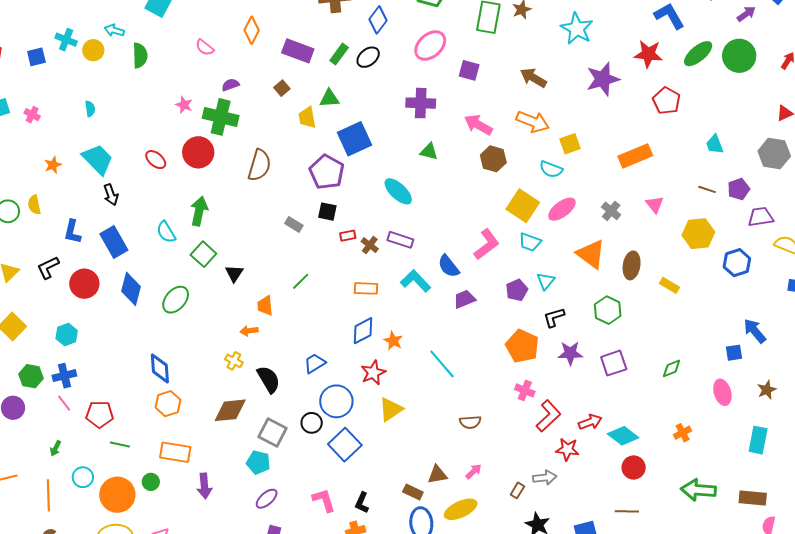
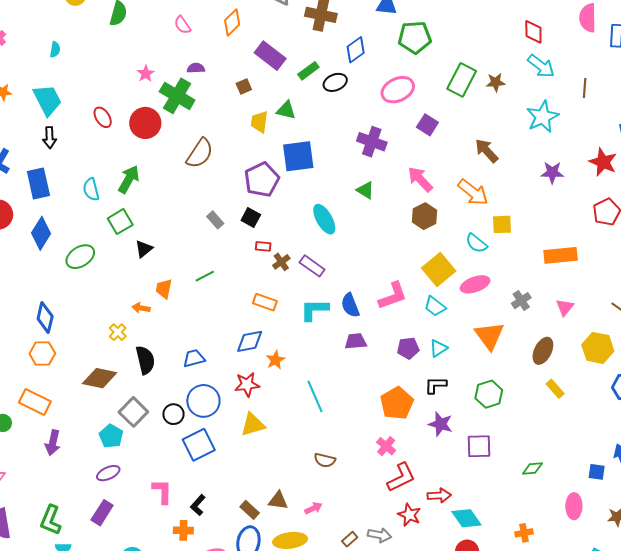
purple star: (603, 79) -> (552, 173), size x0.7
brown ellipse: (632, 265) -> (543, 351), moved
cyan L-shape: (416, 281) -> (314, 310), turned -64

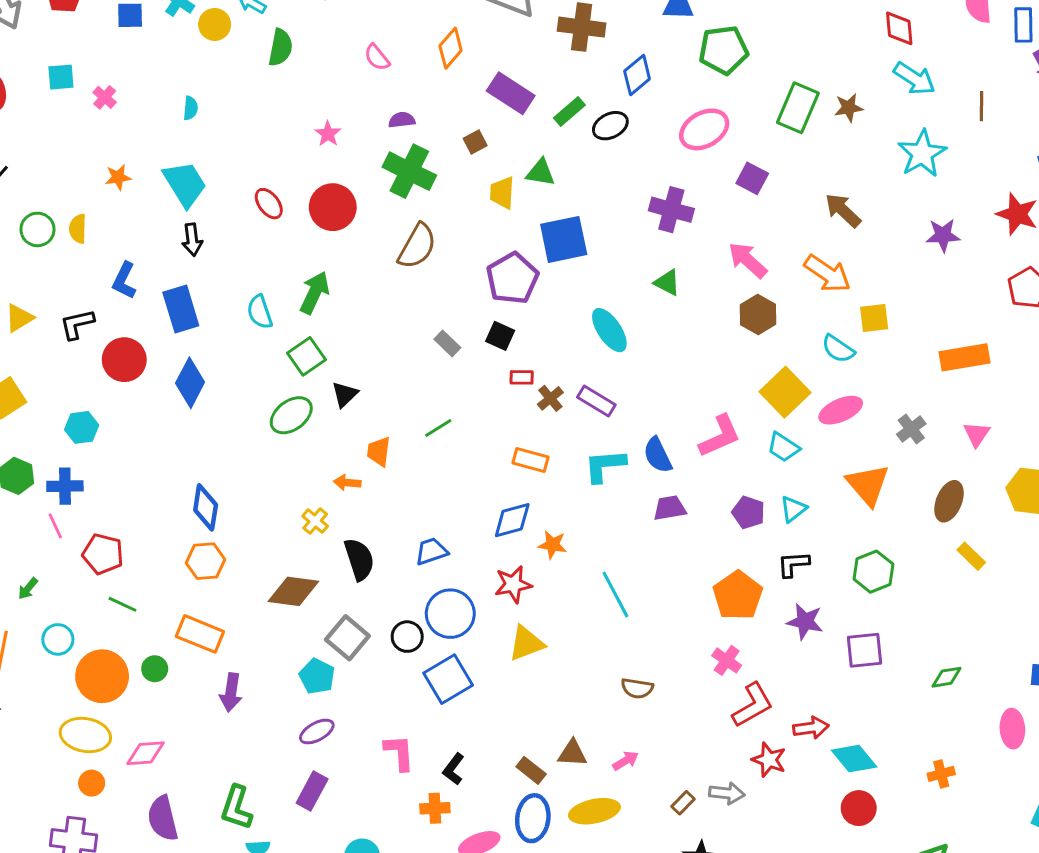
green cross: (177, 96) -> (409, 171), moved
green ellipse: (80, 257) -> (291, 415), moved
purple pentagon: (408, 348) -> (748, 512), turned 30
orange star: (275, 360) -> (553, 545), turned -30

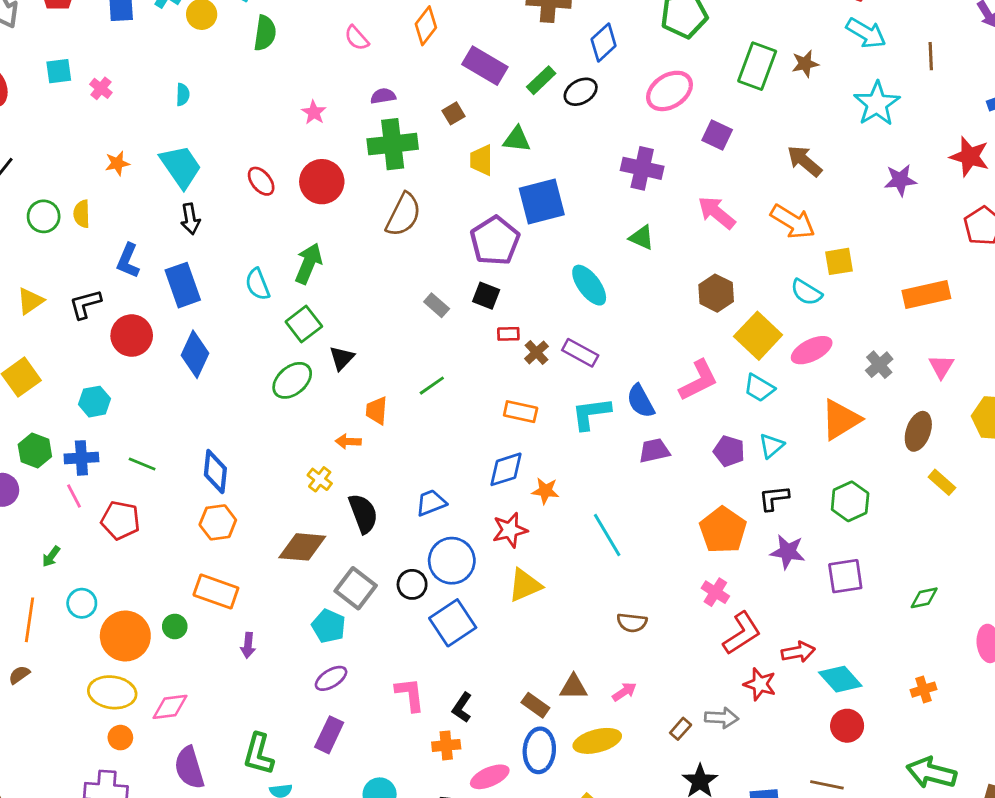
green cross: (409, 171) -> (393, 144), turned -30
brown hexagon: (758, 314) -> (716, 293), moved
orange triangle: (868, 485) -> (841, 419), turned 42
green line: (123, 604) -> (142, 464), moved
purple arrow: (231, 692) -> (248, 645), size x0.7

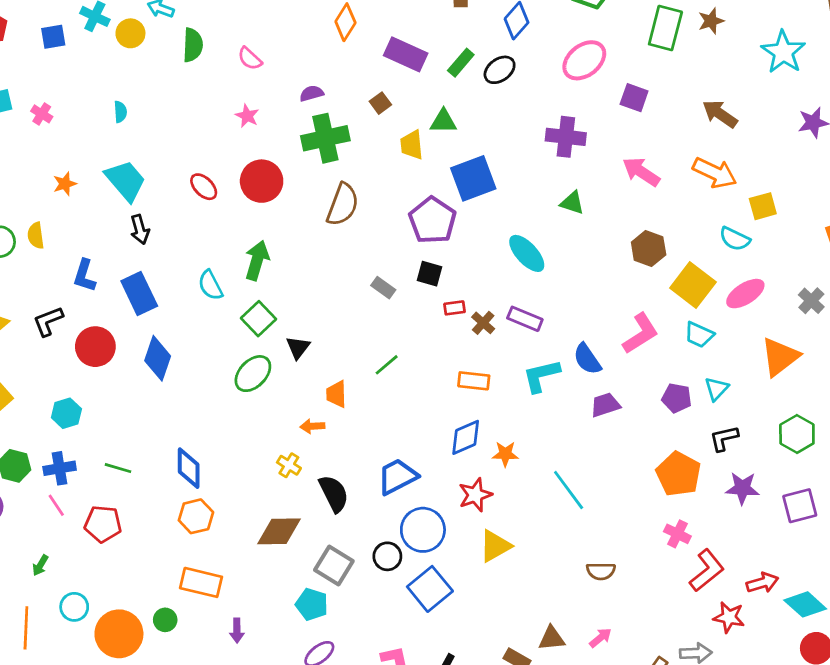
pink semicircle: (357, 38) -> (250, 59), moved
blue trapezoid: (431, 503) -> (397, 477), size x1.4

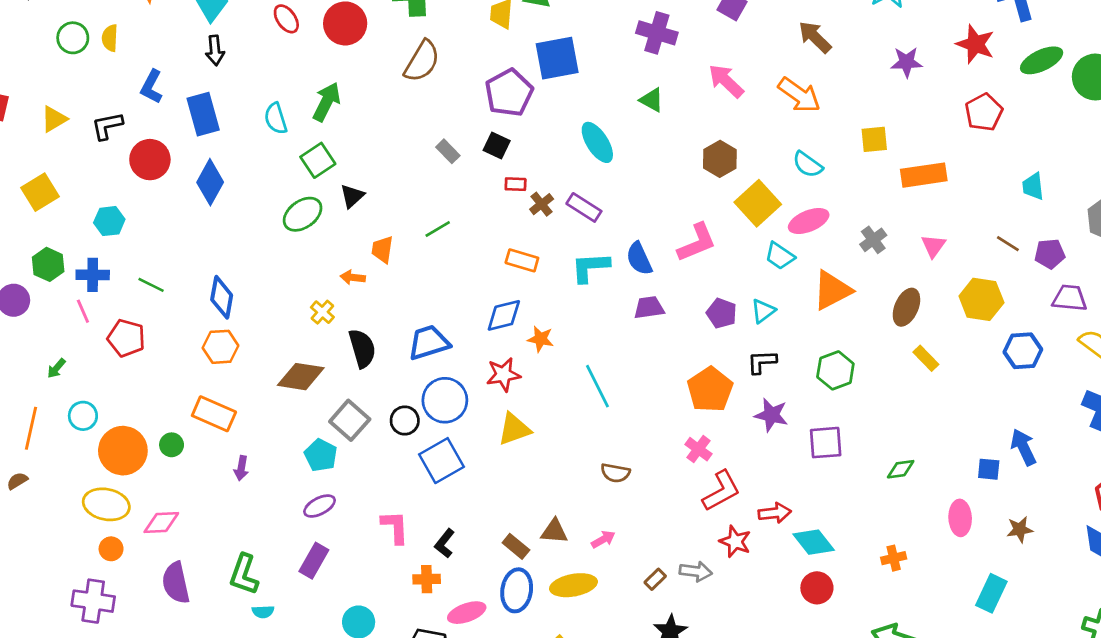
yellow square: (763, 206) -> (874, 139), moved
cyan trapezoid: (699, 335) -> (780, 256), moved

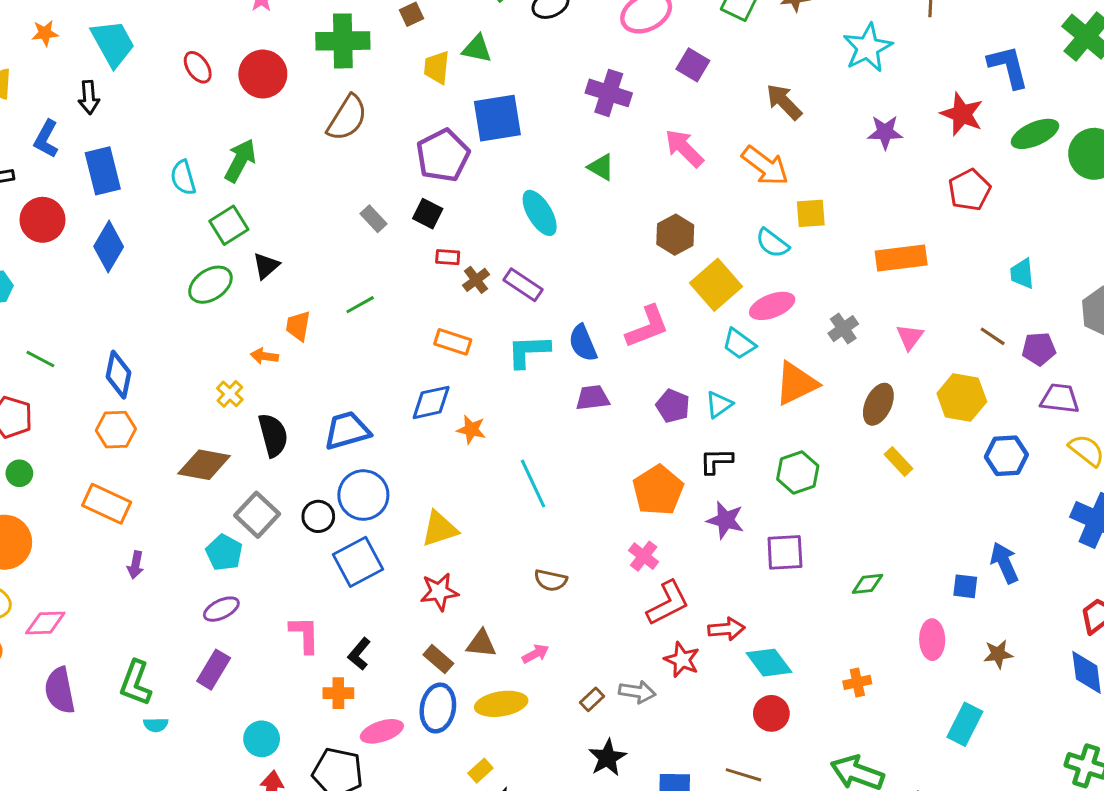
black arrow: (215, 50) -> (89, 97), moved
yellow square: (874, 139) -> (811, 213), moved
red star: (503, 375) -> (439, 592), moved
green circle: (172, 445) -> (19, 473), moved

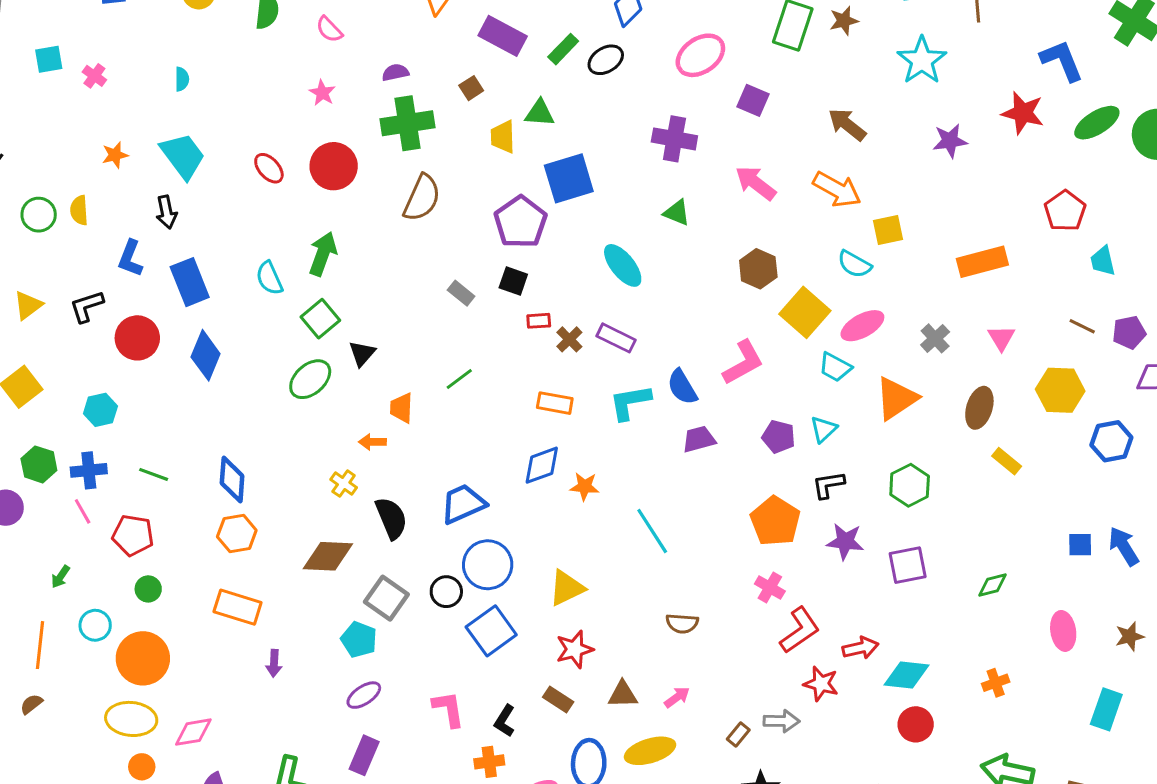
red pentagon: (969, 190) -> (1065, 211), moved
blue square: (965, 586) -> (1080, 545), moved
brown rectangle: (438, 659) -> (558, 700), moved
cyan diamond: (769, 663) -> (907, 675), turned -39

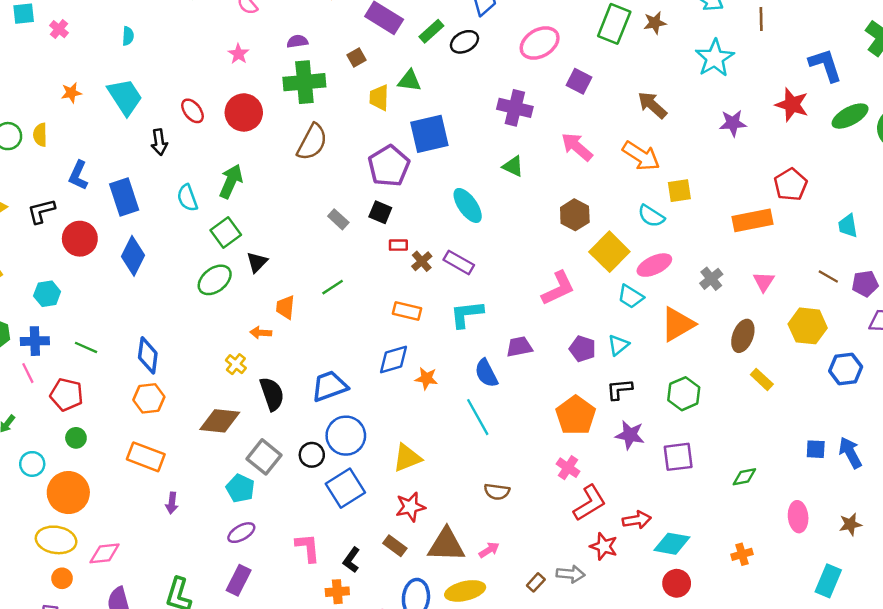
red pentagon: (1065, 211) -> (791, 185), moved
black arrow: (166, 212) -> (159, 142), moved
blue semicircle: (682, 387) -> (486, 373), moved
brown triangle: (623, 694) -> (446, 545), size x1.6

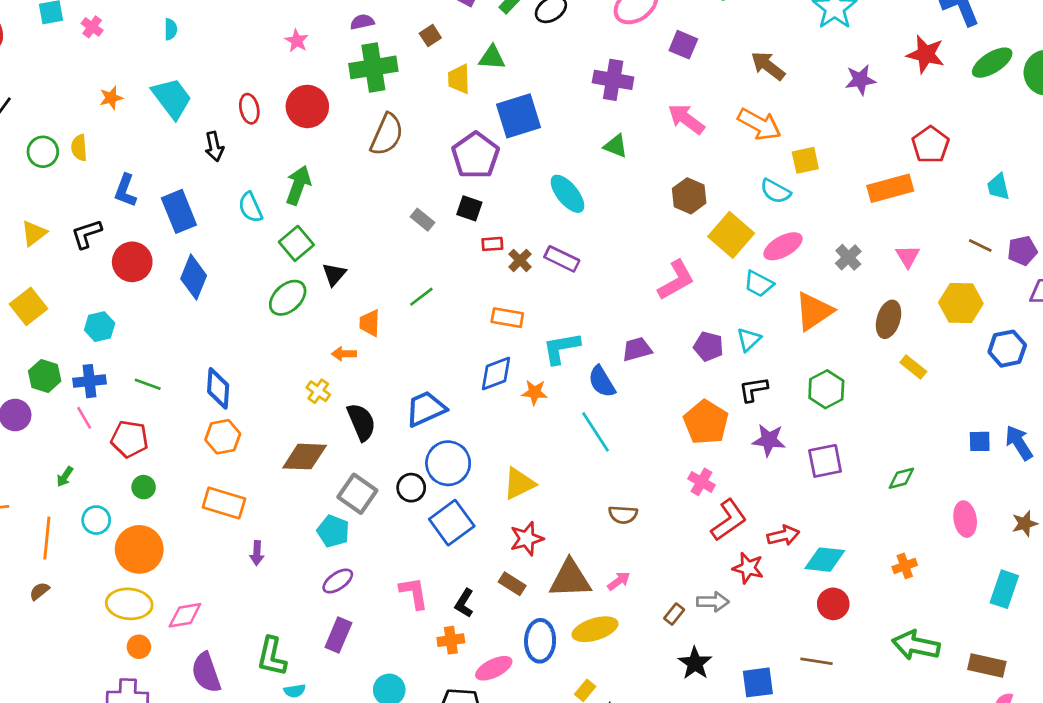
red ellipse: (192, 111) -> (249, 109), turned 30
cyan L-shape: (467, 314) -> (561, 348), moved

